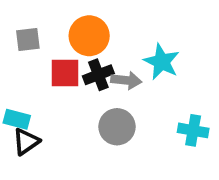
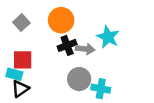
gray square: (28, 39) -> (21, 23), turned -35
red square: (65, 73) -> (23, 60), moved
cyan cross: (193, 130) -> (101, 89), moved

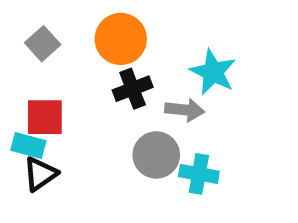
gray arrow: (85, 49) -> (185, 110), moved

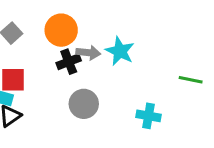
gray arrow: (185, 110) -> (88, 53), moved
cyan cross: (199, 174) -> (148, 116), moved

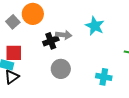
orange circle: (61, 30) -> (33, 14), moved
cyan star: (120, 51) -> (95, 26), moved

